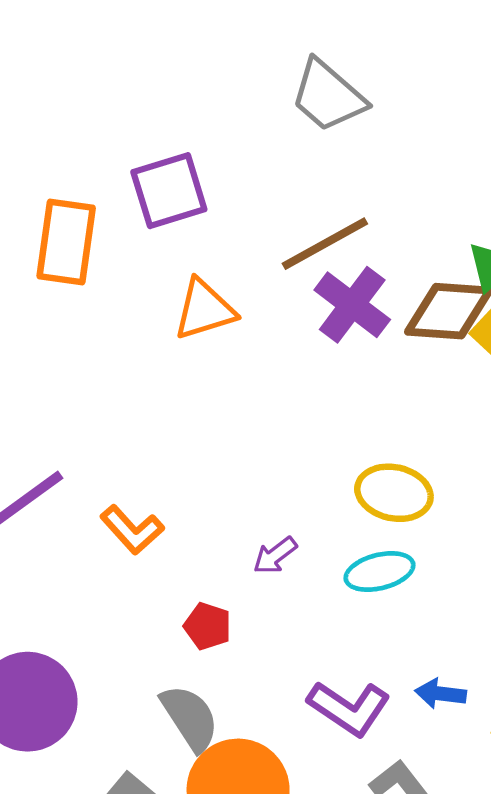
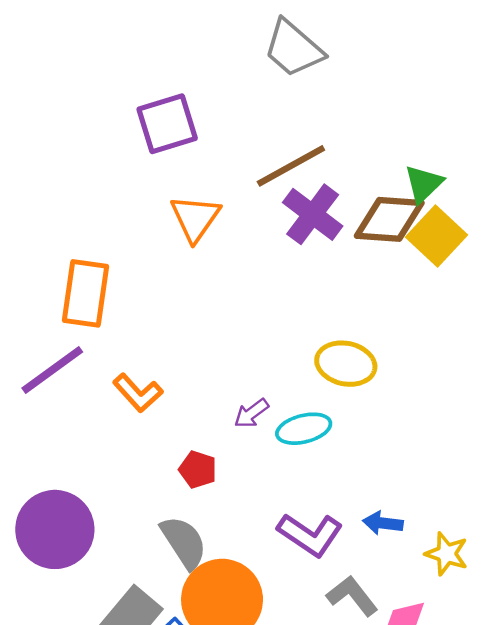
orange rectangle: (66, 242) -> (85, 293), moved
orange triangle: (204, 310) -> (195, 218), turned -38
cyan ellipse: (379, 572) -> (304, 429), moved

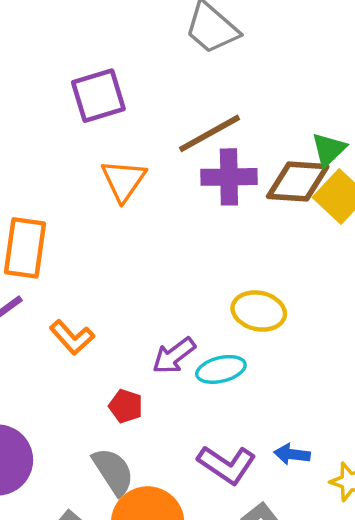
purple cross: (313, 214) -> (229, 177), turned -38
purple arrow: (251, 413) -> (174, 356), size x1.4

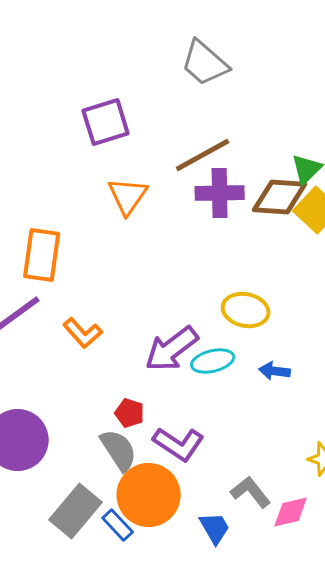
purple arrow: (174, 356) -> (172, 349), size x1.4
red pentagon: (126, 406) -> (130, 413), moved
blue arrow: (292, 454) -> (275, 371), moved
purple L-shape: (227, 465) -> (179, 444), moved

